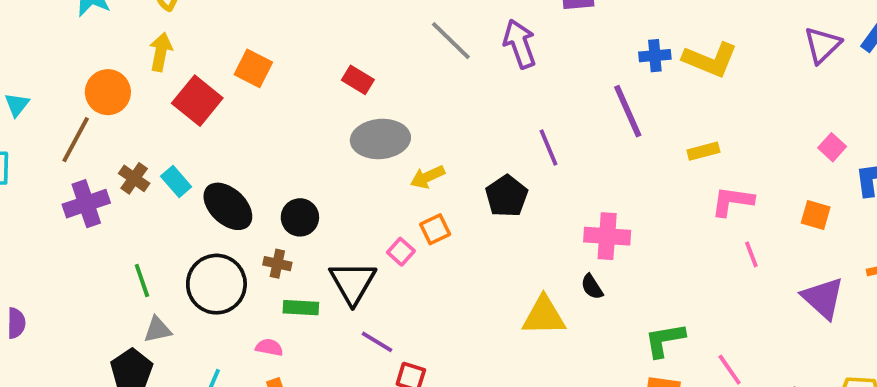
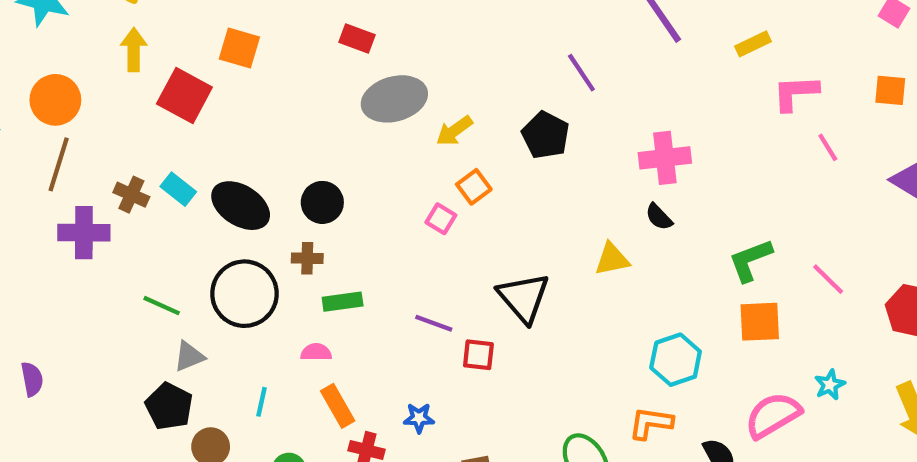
orange circle: (108, 92) -> (55, 100), moved
purple cross: (86, 204) -> (84, 233), turned 30
green line: (142, 281) -> (162, 306), turned -36
black triangle: (353, 283) -> (524, 298), moved
yellow triangle: (544, 316) -> (612, 259), size x0.7

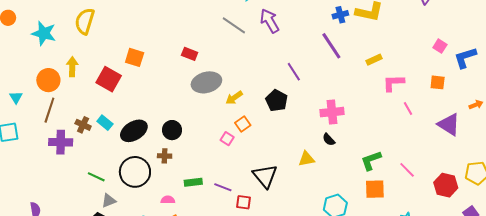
yellow arrow: (134, 50) -> (72, 67), moved
black ellipse: (241, 206) -> (134, 131), turned -64
green rectangle: (343, 302) -> (193, 182), moved

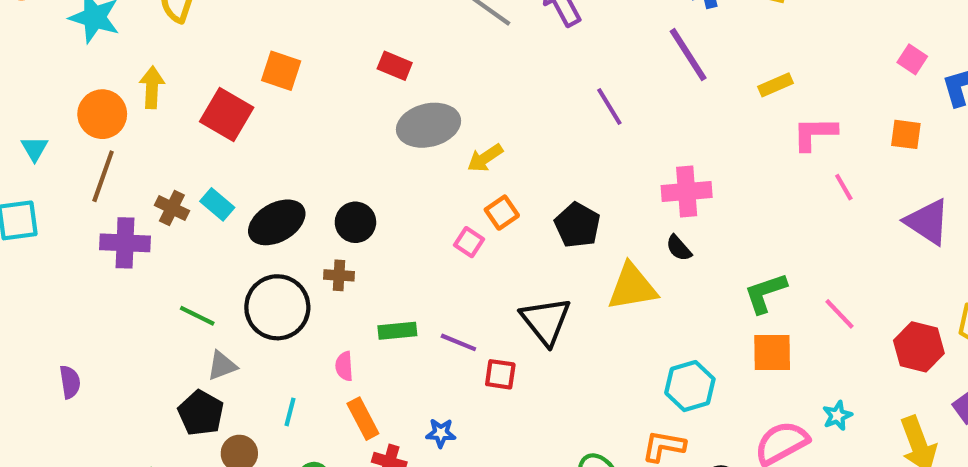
black pentagon: (277, 101) -> (577, 225), moved
yellow triangle: (307, 159) -> (632, 287), size x1.5
pink semicircle: (168, 200) -> (344, 366), turned -96

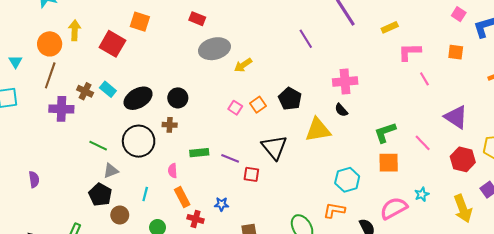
orange square: (502, 213) -> (258, 105), moved
purple triangle: (927, 222) -> (456, 117), moved

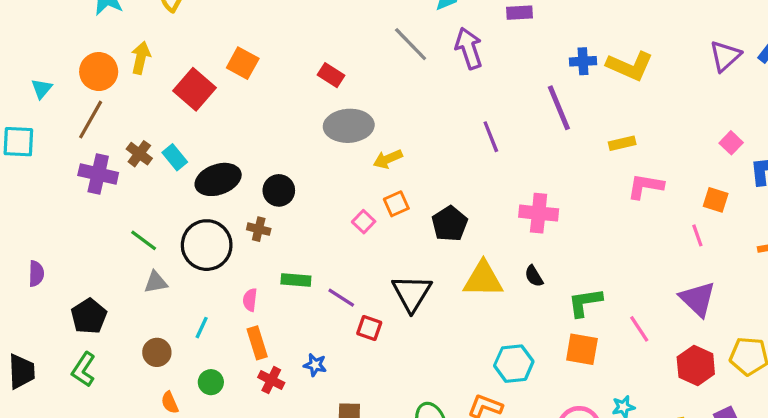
pink line: (424, 79) -> (697, 235), moved
orange square: (258, 105) -> (396, 204), moved
black semicircle: (341, 110) -> (534, 276), moved
black pentagon: (100, 195) -> (89, 316), moved

